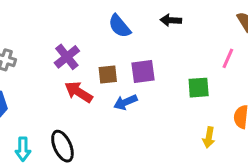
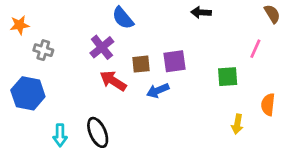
blue semicircle: (120, 26) -> (123, 18), moved

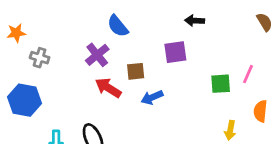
pink line: (255, 49) -> (248, 74), moved
purple square: (174, 61) -> (175, 52), moved

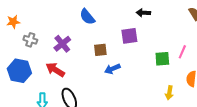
purple cross: (97, 55) -> (62, 44), moved
red arrow: (108, 88) -> (55, 70), moved

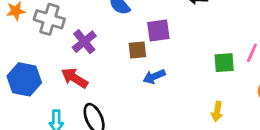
purple square: (129, 36) -> (158, 30), moved
gray cross: (30, 40) -> (49, 19), moved, size x1.5
yellow arrow: (169, 93) -> (217, 112), moved

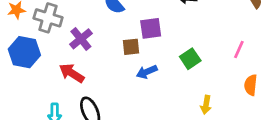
green square: (224, 63) -> (190, 59), moved, turned -30
blue hexagon: (24, 79) -> (24, 52), moved

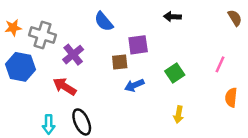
yellow arrow: (206, 105) -> (178, 115), moved

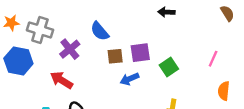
blue semicircle: (104, 22) -> (100, 31), moved
purple square: (138, 45) -> (140, 53), moved

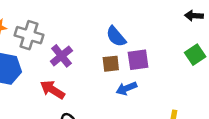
black arrow: (166, 12) -> (194, 16), moved
blue semicircle: (100, 31) -> (116, 36), moved
green square: (169, 67) -> (195, 55), moved

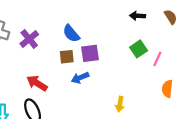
purple cross: (61, 56) -> (29, 39), moved
red arrow: (52, 90) -> (37, 83), moved

